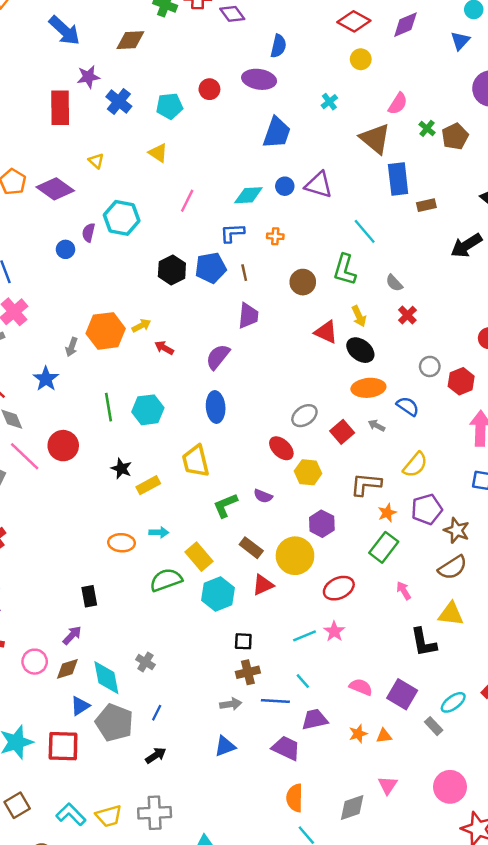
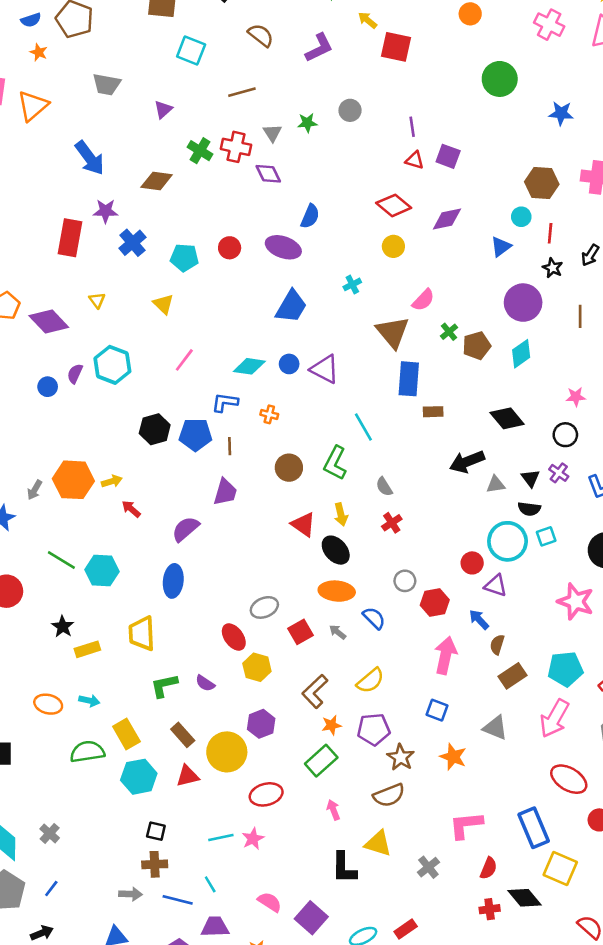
green line: (109, 407) -> (61, 560), turned -60
brown L-shape: (366, 484) -> (315, 691), turned -60

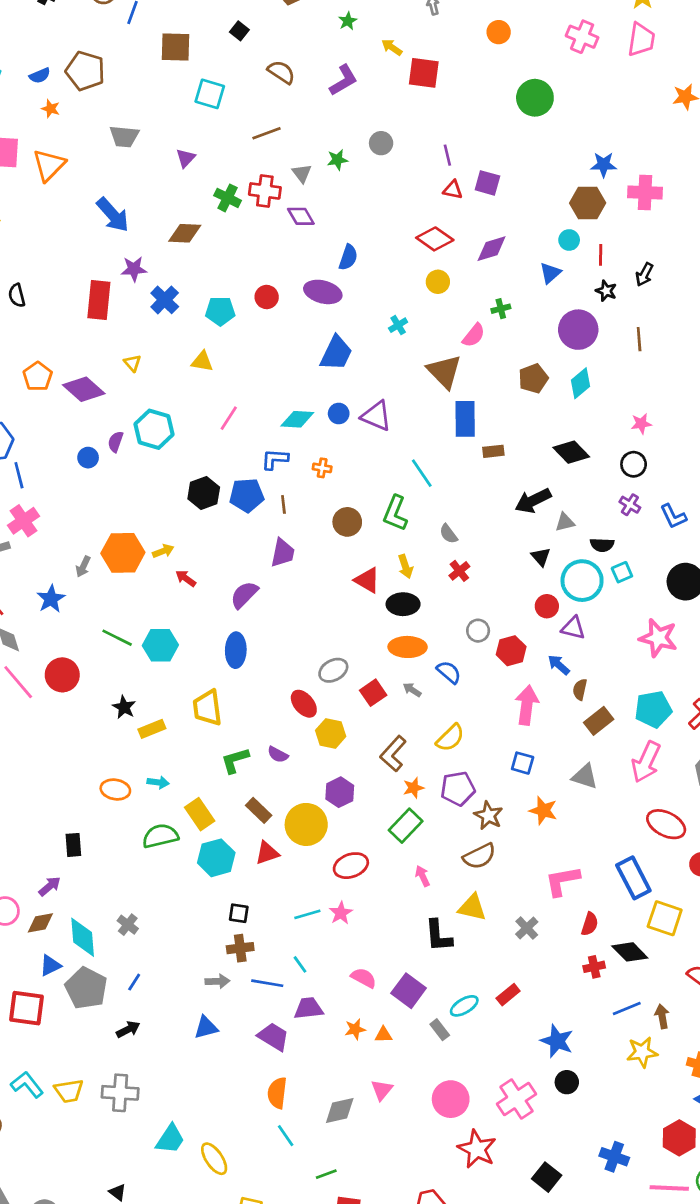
blue star: (561, 113) -> (604, 165), moved
yellow triangle: (163, 304) -> (202, 361), turned -30
green cross: (449, 332) -> (501, 309), moved, turned 30
black triangle: (530, 478) -> (541, 557), moved
black ellipse: (336, 550) -> (403, 604), turned -44

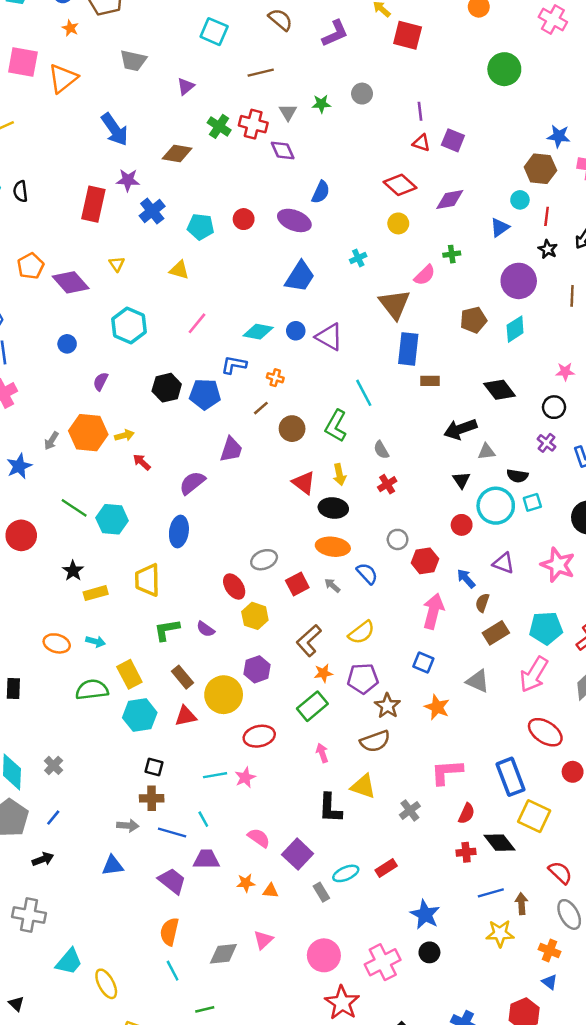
purple semicircle: (116, 442) -> (101, 381), moved
brown line: (283, 504) -> (261, 408), moved, turned 49
purple triangle: (573, 628) -> (504, 563), moved

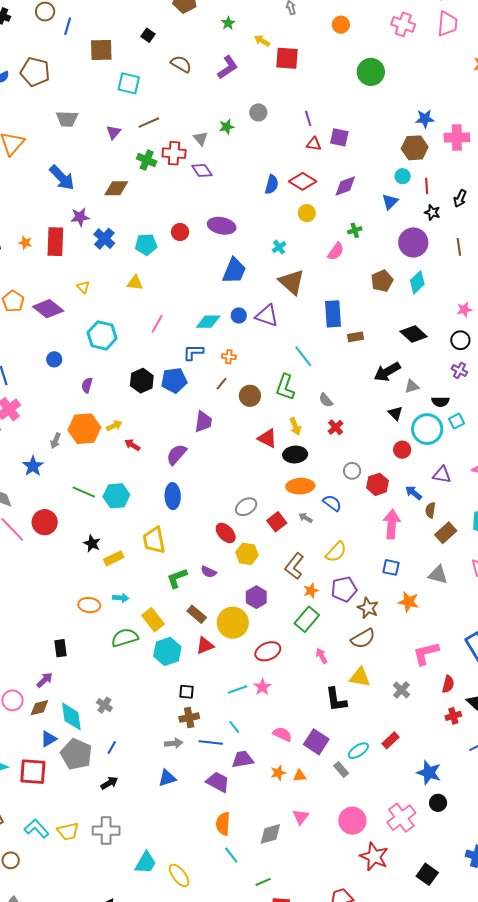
orange star: (70, 28) -> (25, 243), moved
brown line: (261, 73) -> (149, 123), moved
blue semicircle: (321, 192) -> (272, 184), moved
brown triangle: (395, 304) -> (292, 282), moved

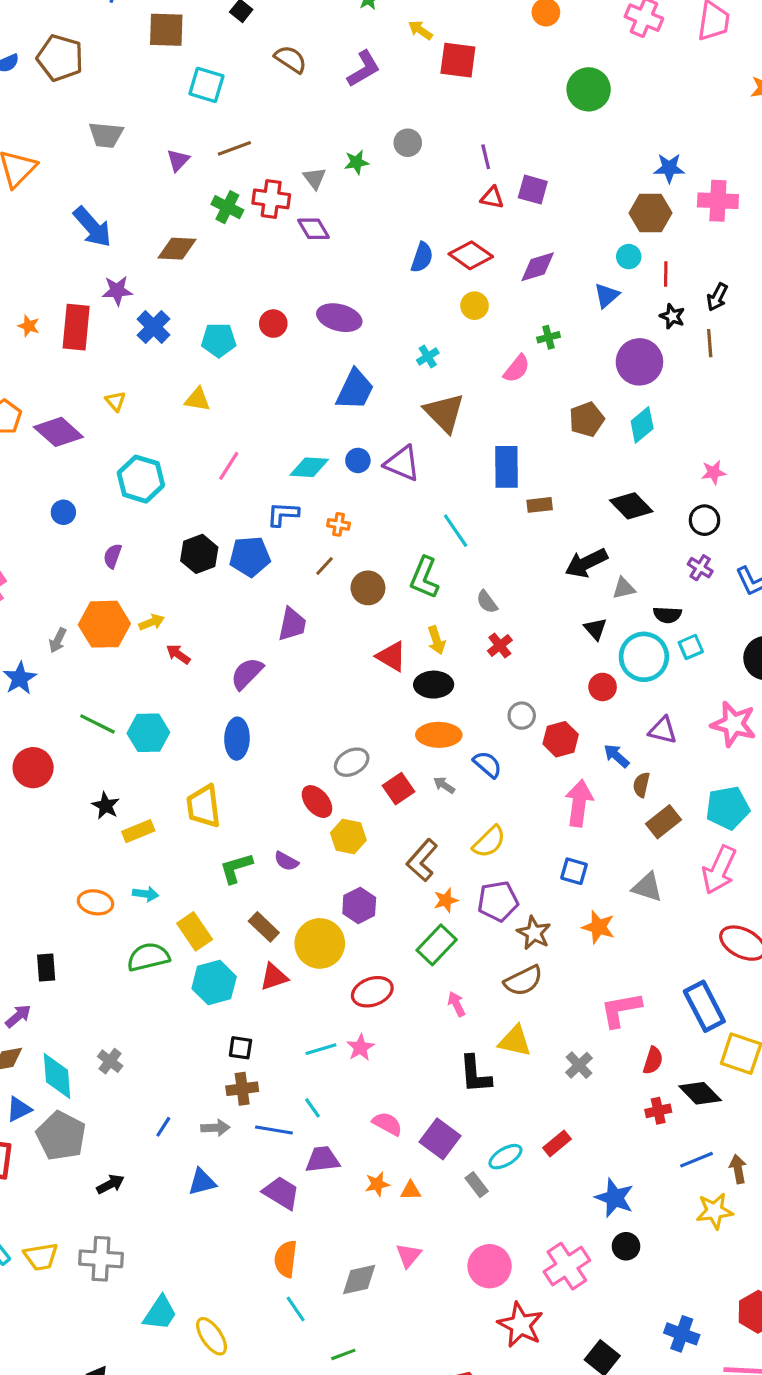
brown line: (459, 247) -> (710, 343), moved
blue line: (112, 748) -> (163, 1127), moved

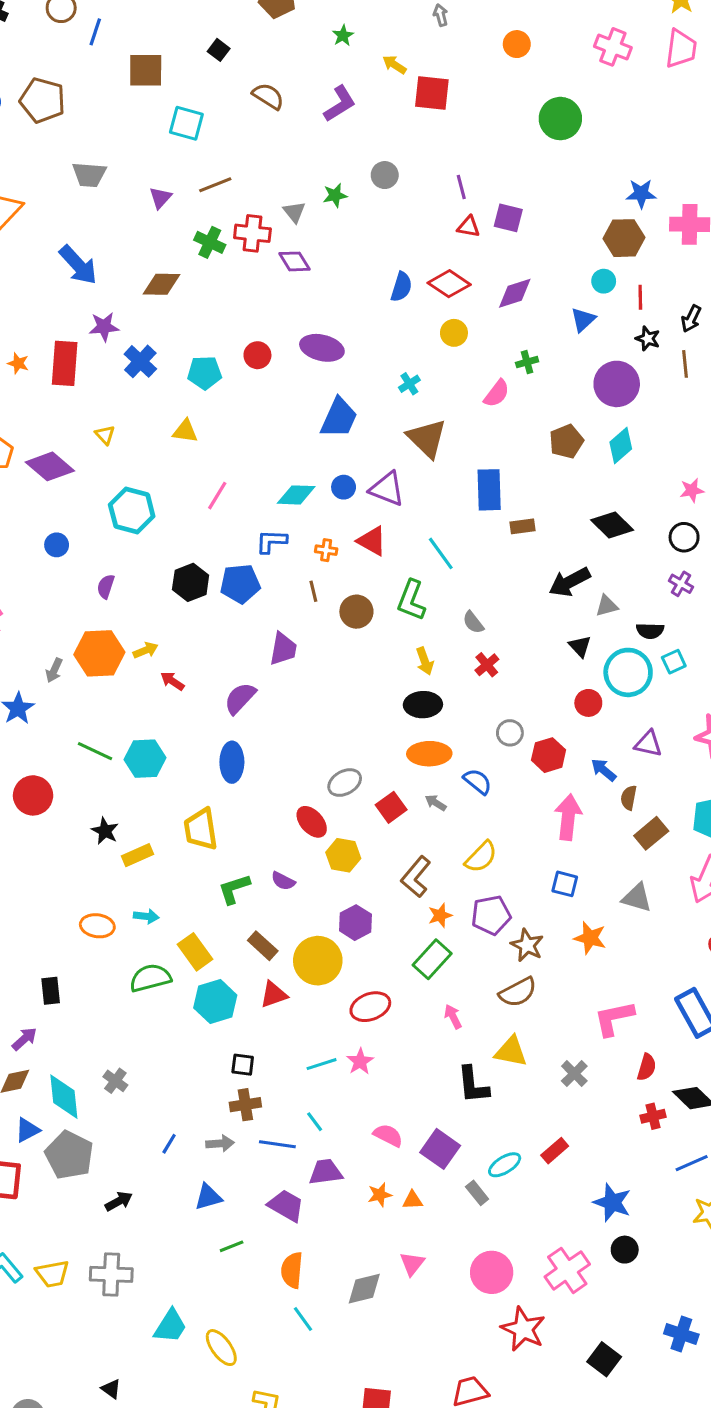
brown line: (324, 566) -> (313, 591), turned -55
red triangle: (391, 656) -> (372, 541), moved
green line: (343, 1354) -> (232, 1246), moved

